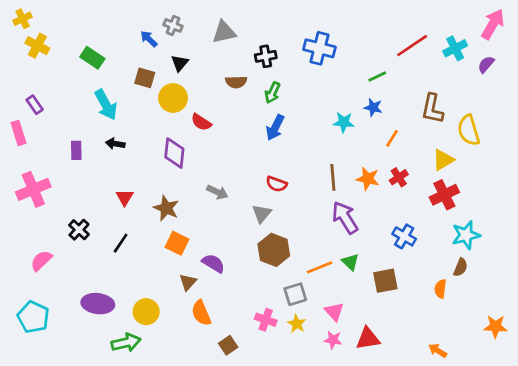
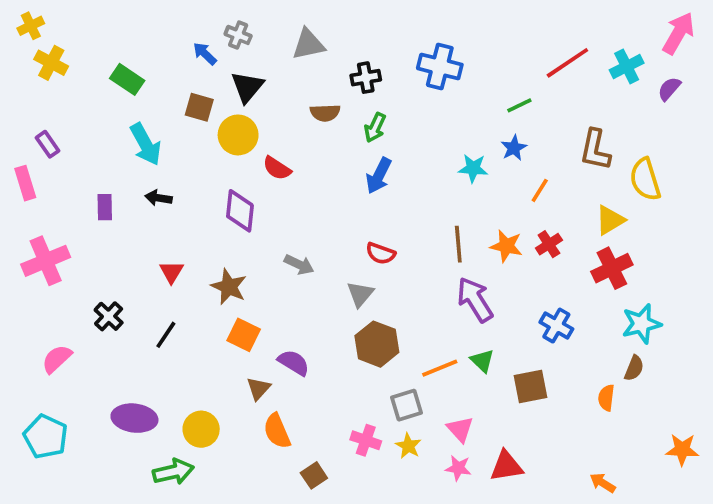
black triangle: (180, 63) -> (247, 87), size x1.4
blue star: (373, 107) -> (514, 148), turned 30

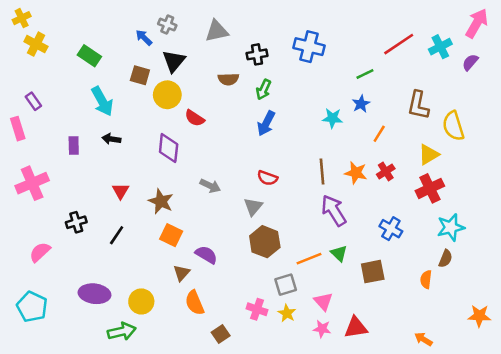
black cross: (109, 316) -> (76, 222), turned 30

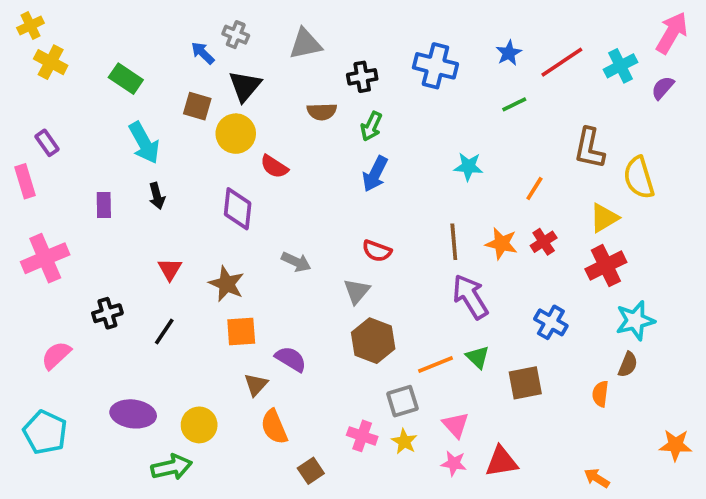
blue star: (361, 104) -> (509, 53), moved
black arrow: (111, 139) -> (157, 196), turned -114
orange square: (171, 235) -> (241, 331), turned -30

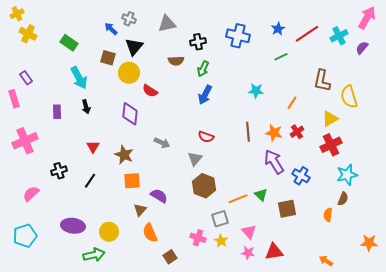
purple arrow: (470, 297) -> (274, 162), moved
cyan pentagon: (45, 432) -> (25, 236), turned 30

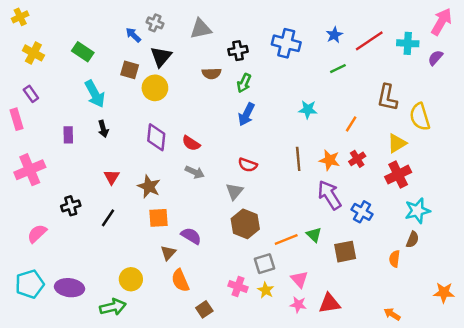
yellow cross: (28, 34) -> (33, 53), moved
cyan cross: (339, 36) -> (408, 43), turned 30
red semicircle: (150, 91) -> (191, 143), moved
purple ellipse: (73, 226) -> (70, 288), moved

